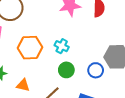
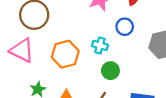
blue circle: (96, 70) -> (125, 27), moved

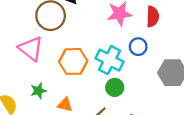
cyan cross: (100, 45) -> (110, 60), size x1.6

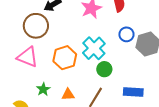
blue circle: (138, 47) -> (126, 34), moved
cyan cross: (110, 60) -> (94, 48), turned 35

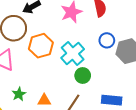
orange hexagon: (65, 58) -> (41, 46), moved

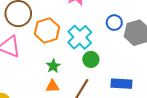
green star: (19, 94) -> (53, 66), moved

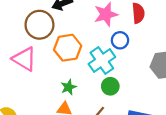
blue circle: (114, 23) -> (120, 40), moved

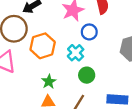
cyan cross: (102, 60) -> (76, 53), size x0.7

